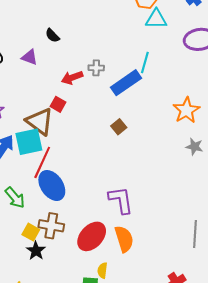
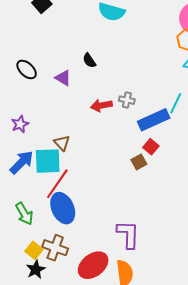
red square: (58, 104) -> (151, 147), moved
brown triangle: (40, 121) -> (62, 143), size x0.6

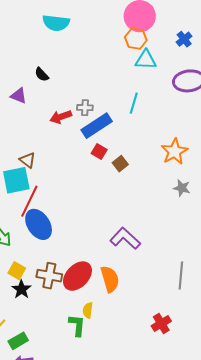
blue rectangle: (154, 120) -> (97, 126), moved
red square: (151, 147) -> (99, 152), moved
brown square: (139, 162) -> (120, 164), moved
purple L-shape: (128, 234) -> (125, 238), moved, turned -40
brown cross: (55, 248) -> (49, 276), moved

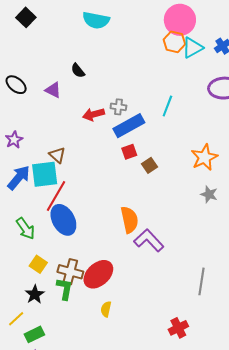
cyan triangle: (146, 60) -> (192, 48), moved, turned -35
red square: (99, 152) -> (129, 152), turned 35
orange semicircle: (110, 279) -> (129, 220), moved
black star: (21, 289) -> (35, 294), moved
green L-shape: (77, 325) -> (65, 289), moved

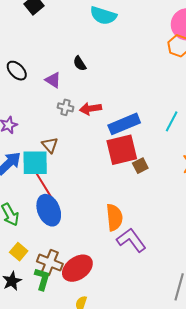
cyan line: (167, 106) -> (172, 121), moved
gray cross: (118, 107) -> (65, 107), moved
red square: (129, 152) -> (122, 150), size x2.0
red line: (56, 196) -> (44, 186), turned -68

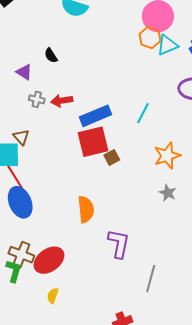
purple L-shape: (131, 240) -> (119, 244), moved, turned 48

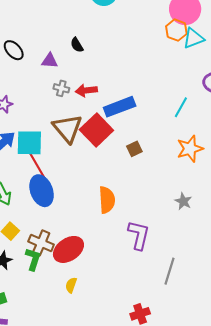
purple triangle: (24, 72) -> (50, 61), turned -30
cyan line: (143, 113) -> (181, 107), moved
brown triangle: (21, 137) -> (67, 128), moved, size x1.8
red square: (93, 142) -> (96, 130), moved, turned -32
gray star: (168, 193) -> (183, 201), moved

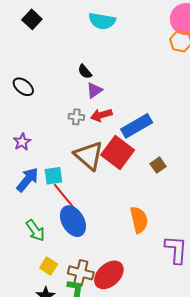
purple triangle: (50, 61) -> (94, 90), moved, turned -30
cyan square: (29, 143) -> (53, 176), size x0.7

